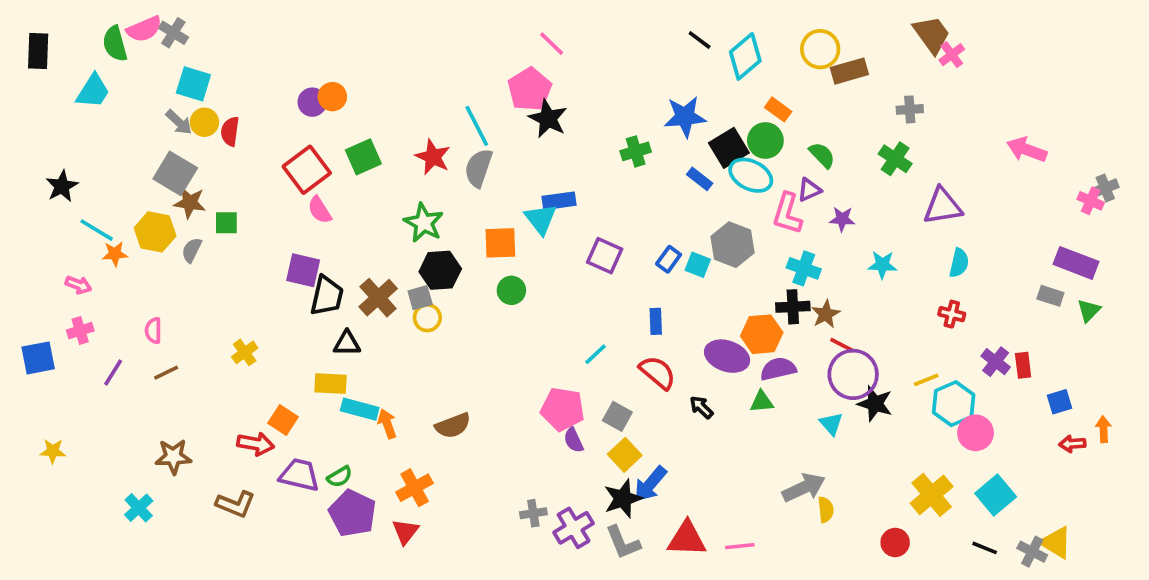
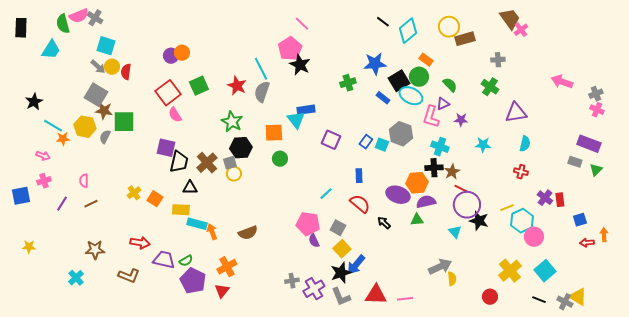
gray cross: (1105, 188) -> (596, 94), moved
green square: (226, 223) -> (124, 122), size x1.6
orange square: (283, 420) -> (155, 199), moved

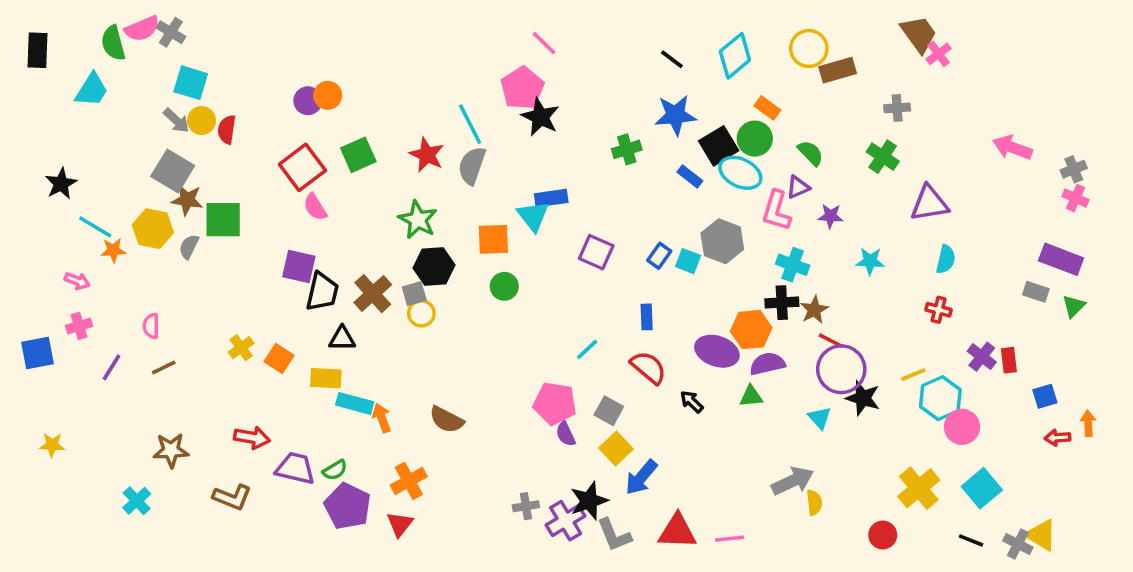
black line: (383, 22) -> (672, 59), moved
brown semicircle: (248, 233) -> (447, 420), turned 48
black star: (341, 273) -> (589, 501), moved

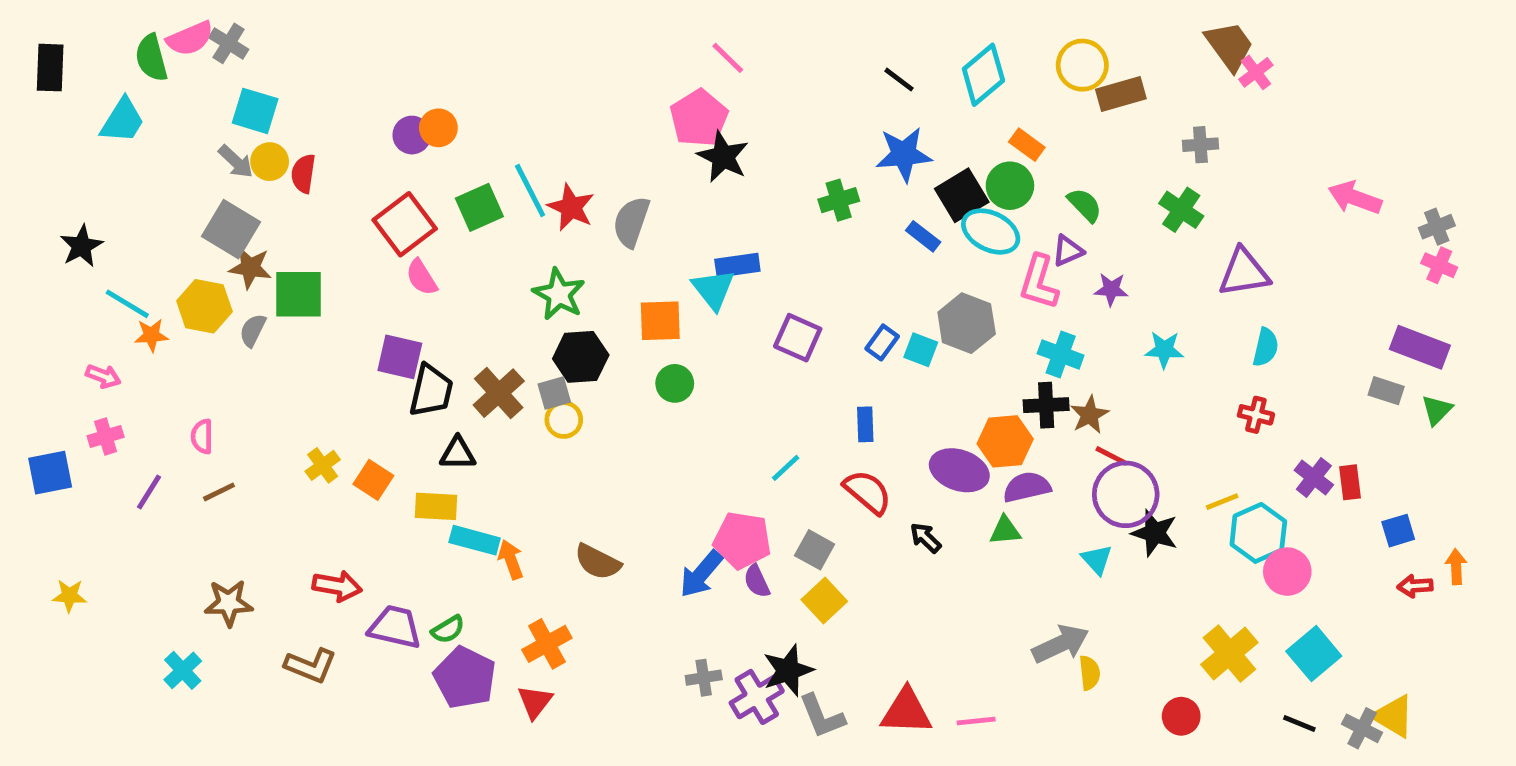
cyan line: (470, 124) -> (530, 191), moved
blue arrow: (641, 477) -> (701, 574), moved

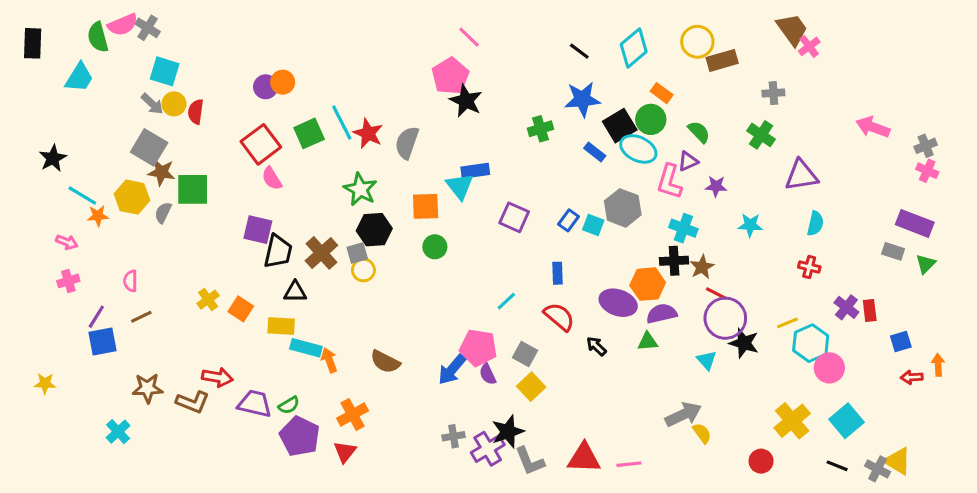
blue square: (50, 473) -> (103, 342), moved
brown L-shape: (311, 666) -> (193, 402), moved
yellow semicircle: (1090, 673) -> (702, 433), turned -30

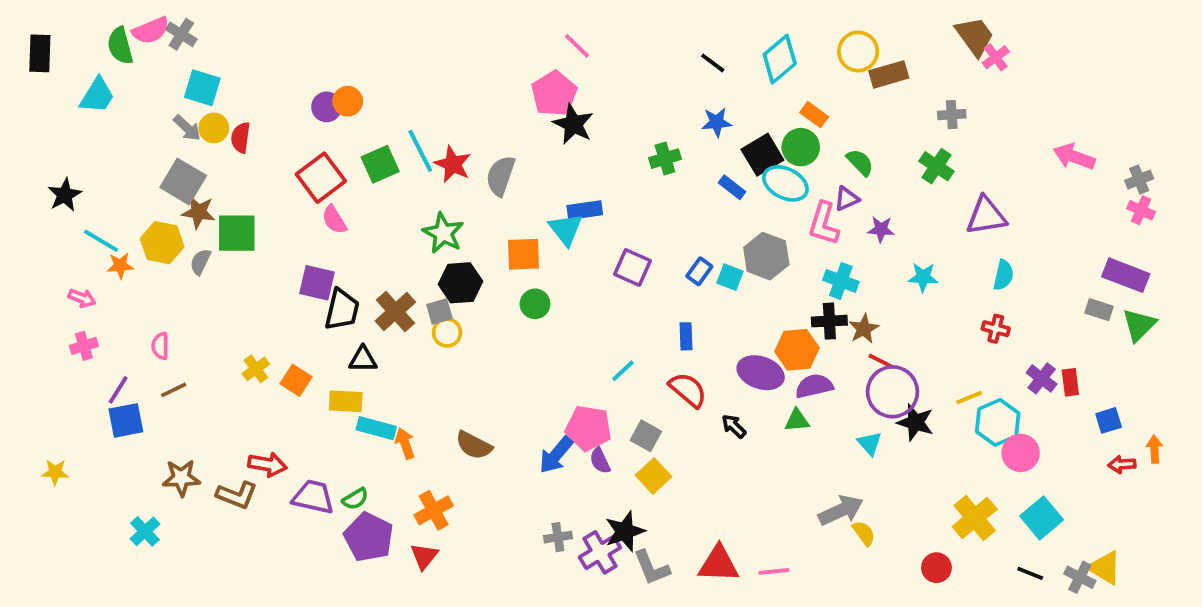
blue star: (582, 99) -> (717, 122), size x0.7
green triangle: (926, 264) -> (1139, 325), size x1.4

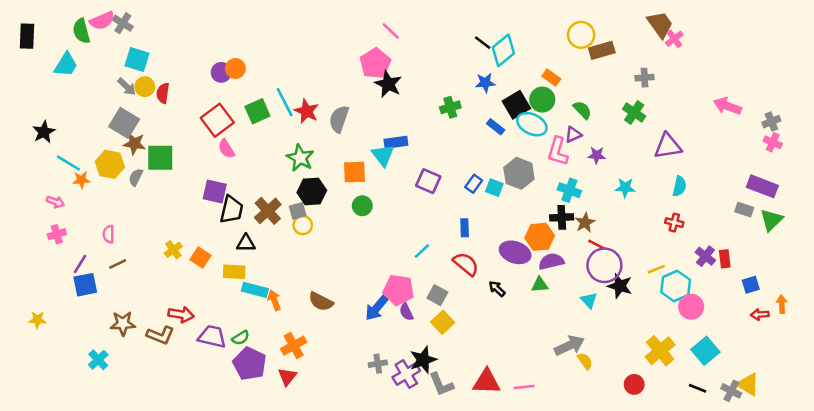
cyan diamond: (780, 59) -> (503, 50), moved

